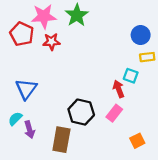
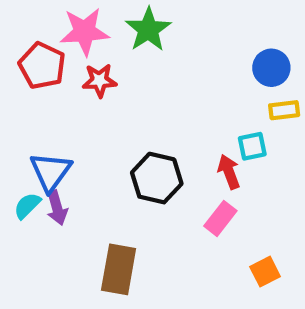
cyan square: (131, 76) -> (252, 146), turned -32
black hexagon: (81, 112) -> (157, 178), moved
cyan semicircle: (15, 119) -> (27, 206), moved
purple arrow: (29, 130) -> (57, 208), moved

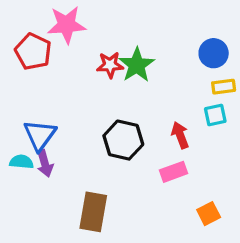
green star: (148, 30) -> (137, 65), moved
red star: (99, 80) -> (110, 65), moved
cyan square: (252, 146) -> (215, 115), moved
cyan semicircle: (27, 206) -> (21, 162), turned 50
pink rectangle: (220, 218) -> (173, 172), turned 32

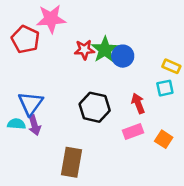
blue circle: (214, 53) -> (123, 56), moved
yellow rectangle: (224, 87) -> (171, 66), turned 30
orange square: (209, 214) -> (164, 139), moved, turned -30

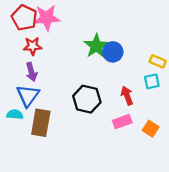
red pentagon: (25, 39) -> (24, 18), moved
red star: (84, 50) -> (33, 46), moved
purple arrow: (34, 125) -> (31, 72), moved
brown rectangle: (72, 162) -> (41, 123), moved

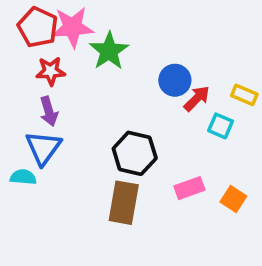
green star: (96, 46) -> (109, 51), moved
cyan square: (152, 81) -> (221, 126), moved, turned 35
red arrow: (127, 96) -> (197, 98), moved, turned 66
brown rectangle: (41, 123) -> (124, 203), moved

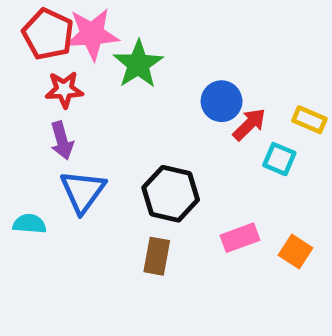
blue triangle: (43, 148) -> (83, 191), moved
brown rectangle: (124, 203) -> (157, 256), size x0.7

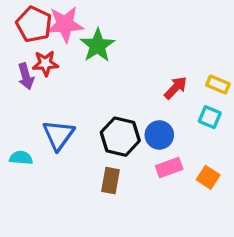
blue circle: (222, 101) -> (159, 135), moved
purple arrow: (62, 141) -> (26, 76), moved
cyan square: (279, 159) -> (210, 117), moved

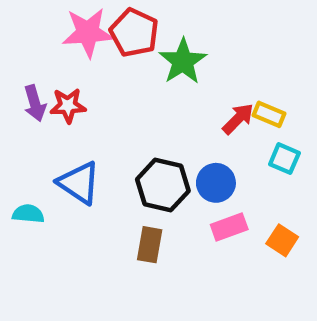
red pentagon: (34, 24) -> (134, 33), moved
green star: (97, 45) -> (183, 61), moved
red star: (45, 63) -> (68, 106), moved
yellow rectangle: (218, 85) -> (269, 114), moved
blue triangle: (58, 135) -> (79, 183), turned -32

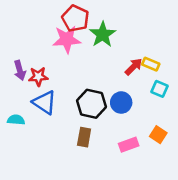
pink star: (88, 33) -> (67, 39), moved
purple arrow: (35, 103) -> (20, 70), moved
red star: (68, 106) -> (38, 77), moved
pink rectangle: (229, 227) -> (129, 145), moved

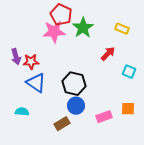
yellow rectangle: (151, 64) -> (122, 29), moved
blue circle: (121, 103) -> (76, 106), moved
cyan semicircle: (16, 120) -> (22, 112), moved
orange square: (158, 135) -> (128, 109), turned -32
brown rectangle: (84, 137) -> (62, 124), moved, turned 49

